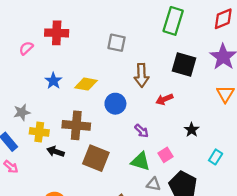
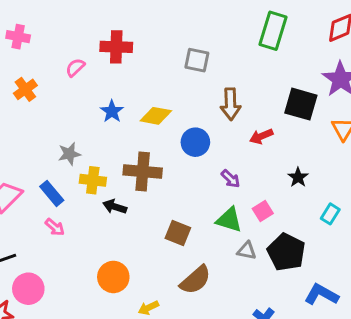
black square: (184, 64) -> (301, 104), moved
brown square: (96, 158) -> (178, 233), moved, size x0.7

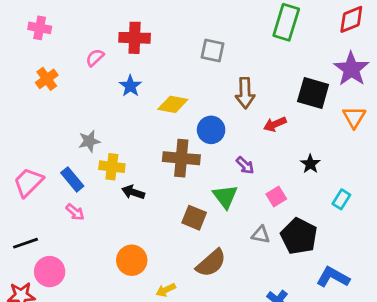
blue star: (112, 111) -> (130, 86), moved
brown cross: (143, 171) -> (181, 158), moved
green triangle: (229, 220) -> (225, 196), moved, turned 36

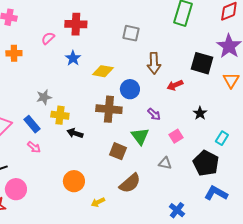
orange cross: (47, 79) -> (14, 53), turned 35
black pentagon: (299, 236) -> (206, 163), moved

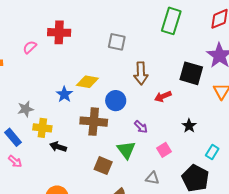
blue star: (73, 58) -> (64, 94), moved

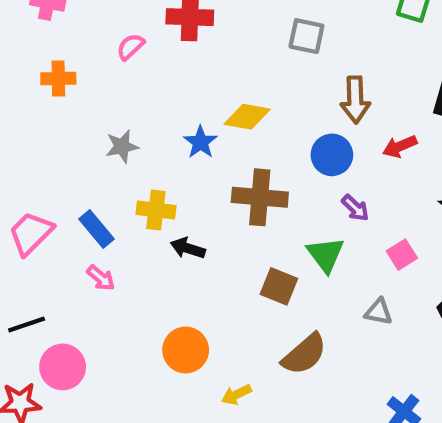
blue circle: (116, 101) -> (332, 155), moved
gray star: (26, 109) -> (122, 146), moved

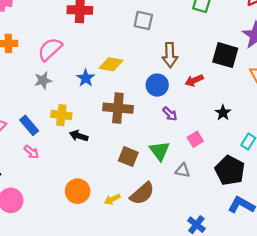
pink semicircle: (130, 47) -> (50, 49), moved, size x1.6
green triangle: (326, 255) -> (159, 151), moved
yellow arrow: (236, 395) -> (112, 199), moved

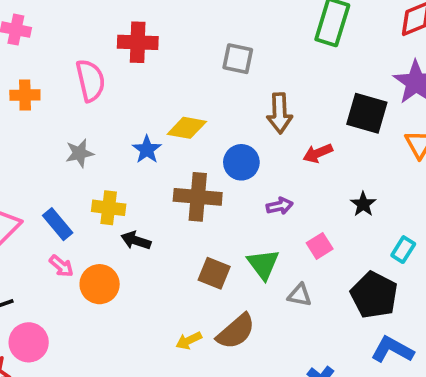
pink semicircle: (50, 49) -> (90, 80), moved, turned 120
blue circle: (157, 85) -> (241, 162), moved
purple arrow: (170, 114) -> (280, 206), turned -56
orange circle: (78, 191) -> (100, 284), moved

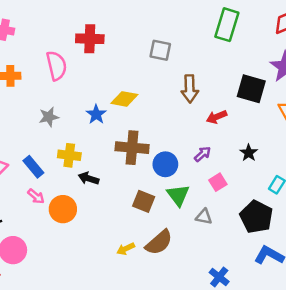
blue circle: (241, 162) -> (165, 164), moved
purple arrow: (280, 206) -> (203, 154), moved, turned -30

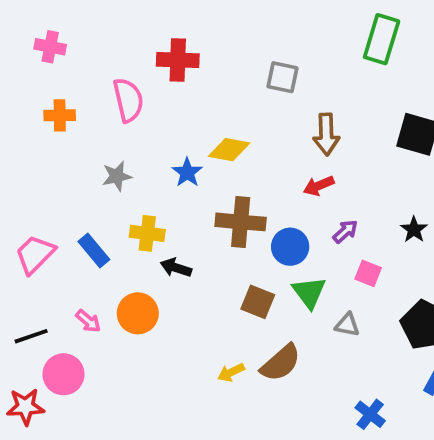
red arrow: (217, 117) -> (319, 186), moved
pink square: (218, 182) -> (368, 273), turned -36
pink arrow: (36, 196) -> (88, 321), moved

